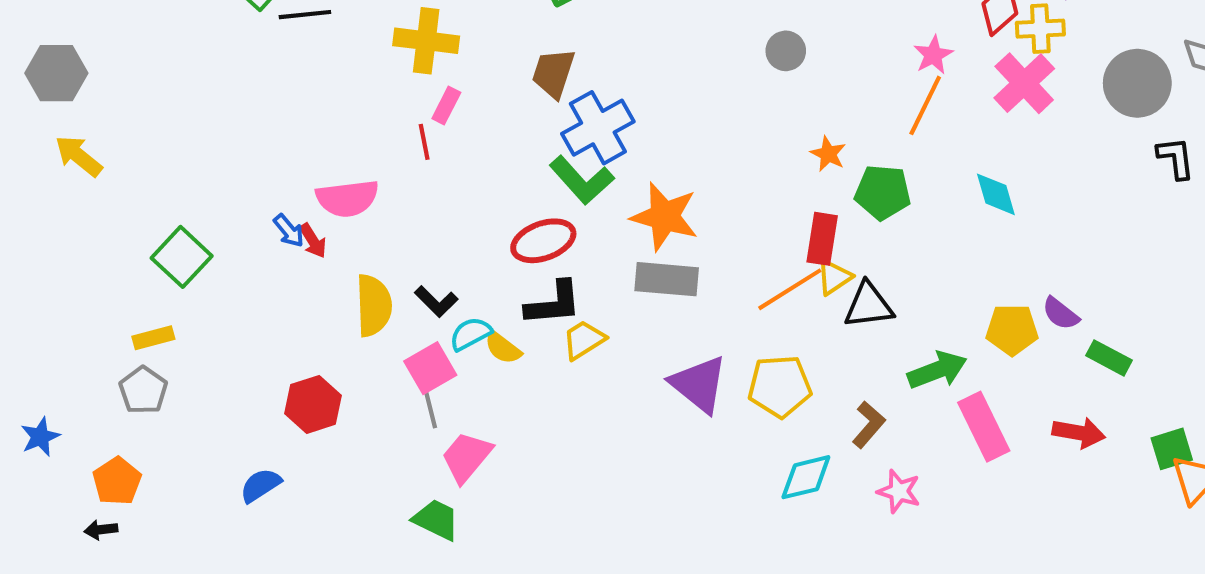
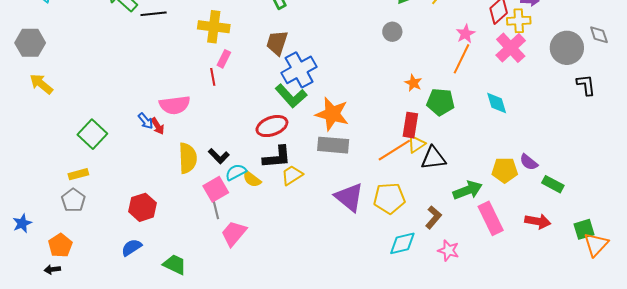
red hexagon: (313, 404) -> (143, 207), moved
green trapezoid: (436, 520) -> (175, 264), moved

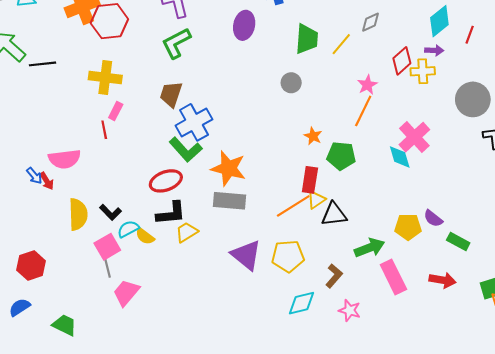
pink cross: (511, 48) -> (414, 137), moved

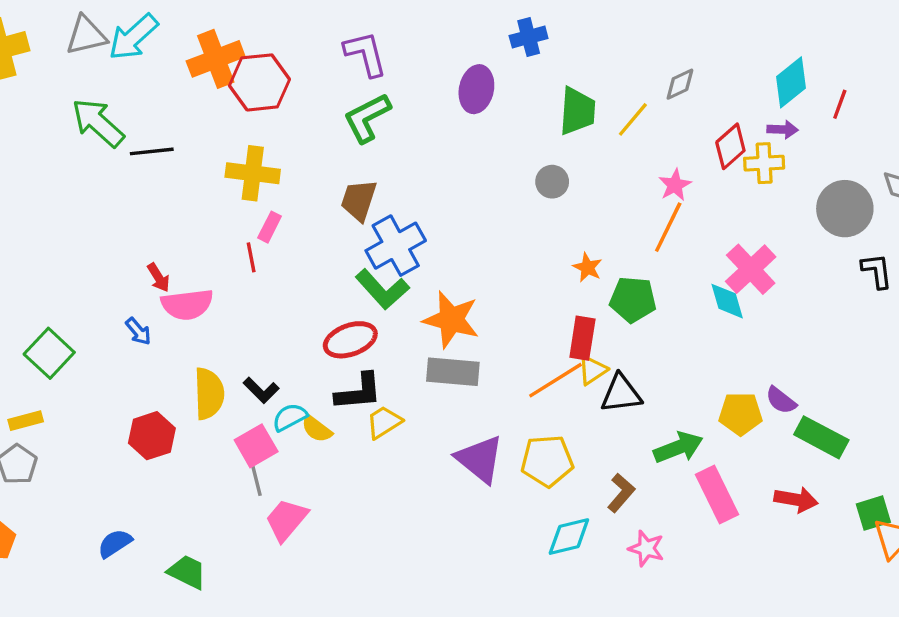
red arrow: (47, 181) -> (159, 278), moved
green rectangle: (458, 241) -> (821, 437), size x1.4
red hexagon: (31, 266) -> (152, 436), moved

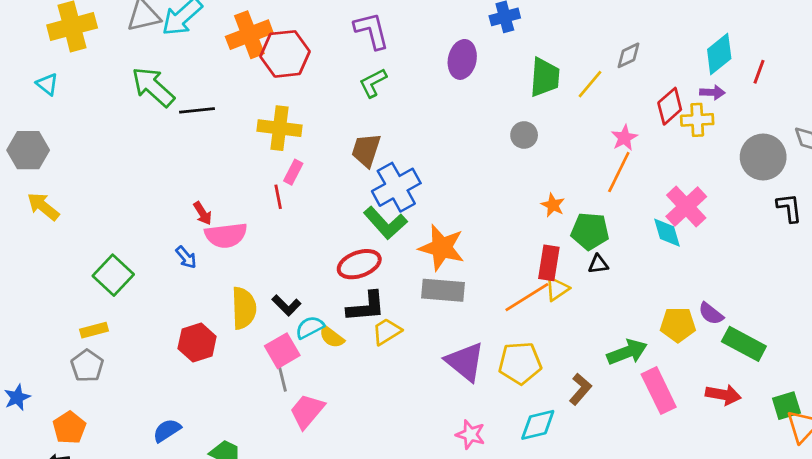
green L-shape: (367, 118) -> (373, 83), size x0.7
black triangle: (621, 394) -> (598, 264), moved, size x0.6
pink star: (646, 548) -> (470, 435), moved

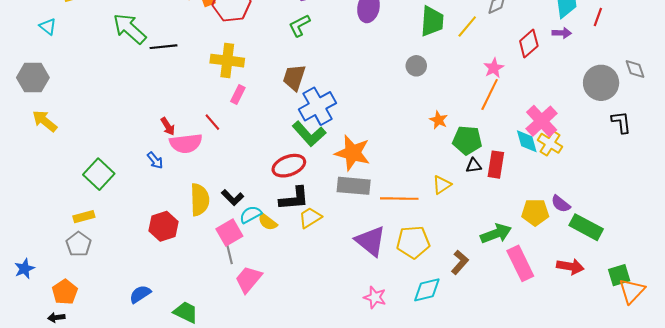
yellow cross: (697, 120) -> (550, 143), moved, turned 35
red line: (278, 197) -> (212, 122), moved, turned -30
red rectangle: (549, 263) -> (496, 165), moved
orange line: (527, 297) -> (399, 199), moved, turned 33

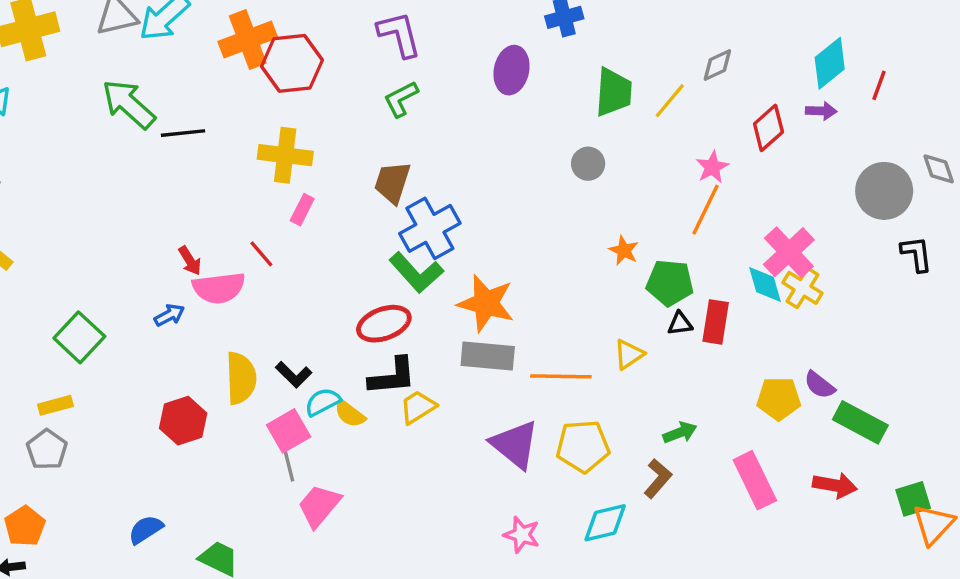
blue arrow: (155, 160) -> (169, 315), turned -78
green arrow: (496, 234) -> (680, 433), moved, size x0.7

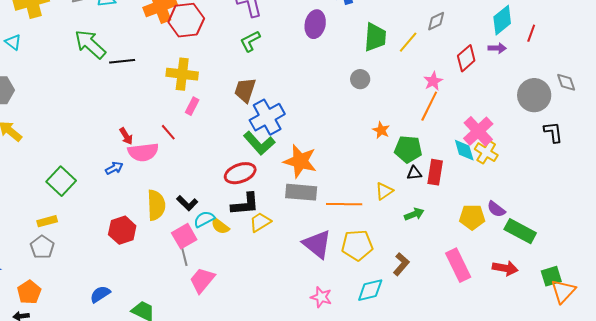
green arrow: (680, 433) -> (414, 214), moved

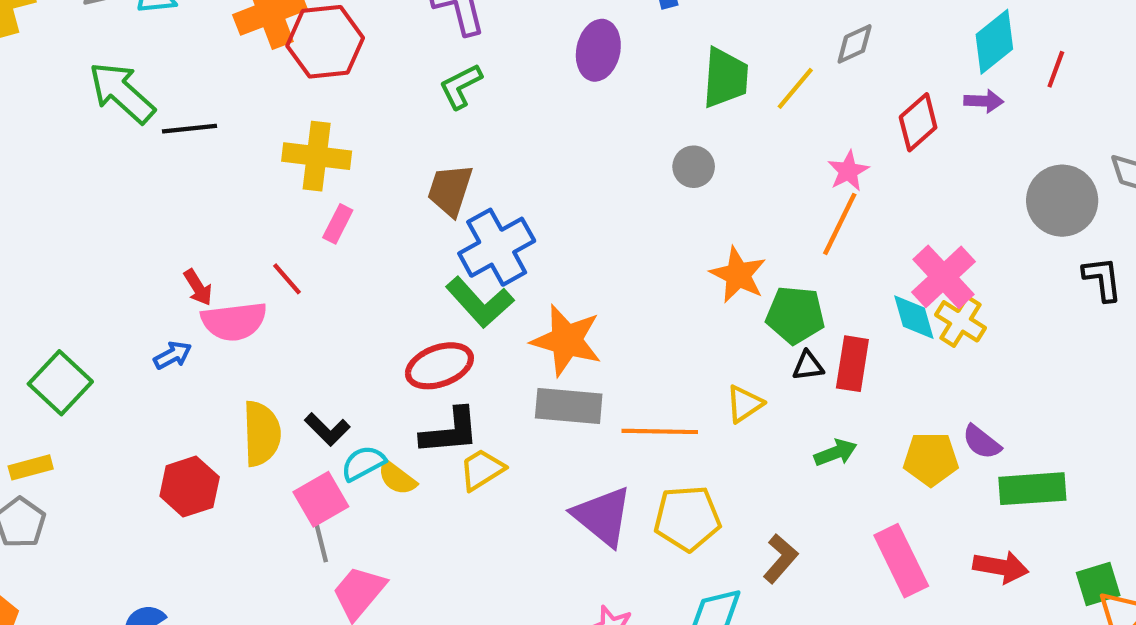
orange star: (381, 130) -> (738, 275), size x1.5
green arrow: (414, 214) -> (836, 453), moved
green rectangle: (520, 231) -> (1032, 489), turned -32

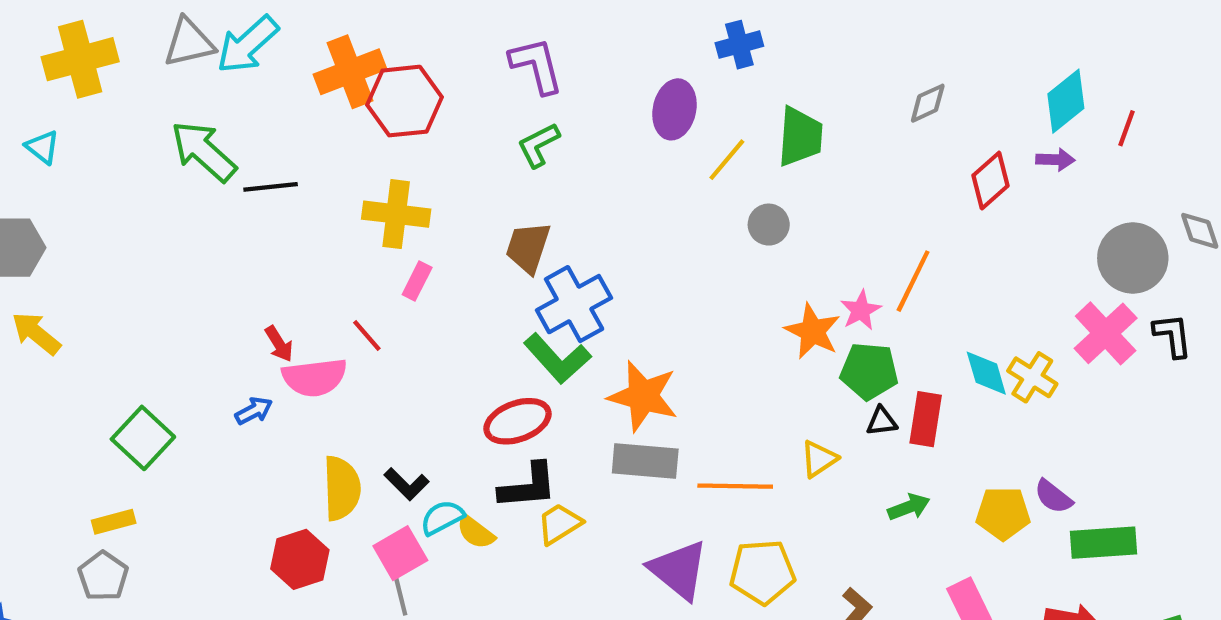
yellow line: (795, 88) -> (727, 160), moved
pink star: (848, 171) -> (861, 310), moved
pink cross: (944, 277) -> (1106, 333), moved
red hexagon: (190, 487) -> (300, 559), moved

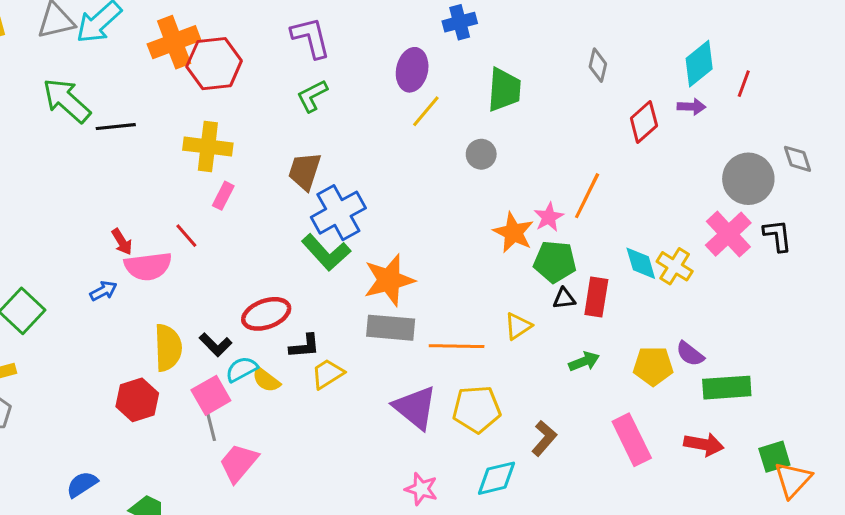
gray diamond: (928, 103) -> (598, 65), turned -52
yellow line: (727, 160) -> (426, 111), moved
orange star: (643, 396) -> (389, 280), turned -30
red ellipse: (518, 421) -> (266, 314), moved
black L-shape: (528, 486) -> (305, 346), size x0.7

